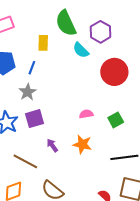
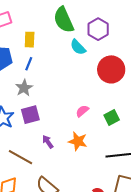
yellow rectangle: (43, 43) -> (30, 40), moved
pink semicircle: (86, 114) -> (82, 111), turned -32

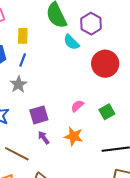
purple square: (30, 115) -> (39, 115), moved

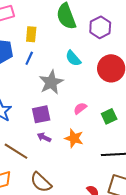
cyan semicircle: (71, 42) -> (73, 58), moved
gray star: (18, 84) -> (51, 82), moved, size x1.4
purple arrow: (44, 138) -> (44, 137), turned -32

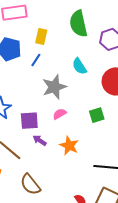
pink semicircle: (80, 108) -> (60, 114), moved
purple square: (41, 114) -> (29, 121), moved
green square: (109, 116) -> (97, 115), moved

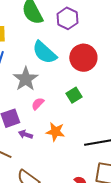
cyan semicircle: (79, 66) -> (44, 52), size x1.5

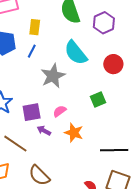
red circle: (83, 58) -> (113, 64), size x0.7
pink semicircle: (38, 104) -> (60, 111), moved

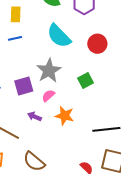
blue line: (32, 51) -> (15, 38), turned 56
gray star: (53, 76) -> (49, 71), moved
purple square: (32, 112) -> (24, 86), moved

